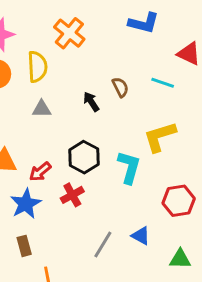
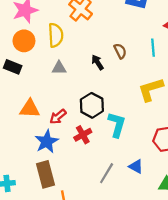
cyan line: (163, 83) -> (153, 48), turned 66
cyan L-shape: (129, 167) -> (117, 125), moved
brown rectangle: (24, 246) -> (45, 174), size x1.6

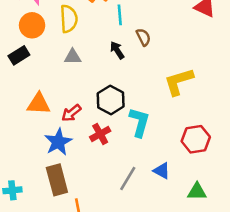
cyan line: (153, 48) -> (120, 15), moved
black rectangle: (13, 67) -> (19, 55), turned -54

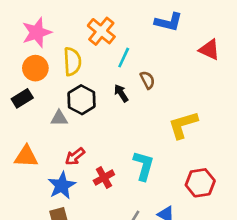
cyan line: (120, 15) -> (124, 58), turned 30
gray triangle: (73, 57) -> (59, 118), moved
black hexagon: (111, 100) -> (82, 100), moved
orange triangle: (39, 104) -> (26, 156), moved

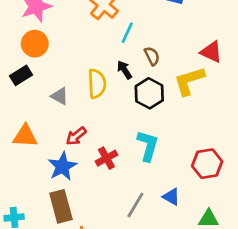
red triangle: (209, 50) -> (211, 52), moved
yellow semicircle: (72, 62) -> (97, 84), moved
black hexagon: (82, 100) -> (149, 93), moved
gray triangle: (59, 118) -> (60, 96), turned 30
yellow L-shape: (183, 125) -> (189, 81), moved

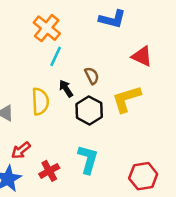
cyan line: (127, 33) -> (56, 56), moved
red triangle: (211, 52) -> (142, 56), moved

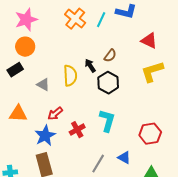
cyan line: (56, 56) -> (101, 20), moved
brown semicircle: (92, 76) -> (110, 56), turned 64
yellow L-shape: (126, 99) -> (152, 72), moved

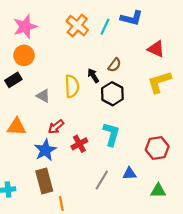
blue triangle: (124, 158) -> (129, 174), turned -32

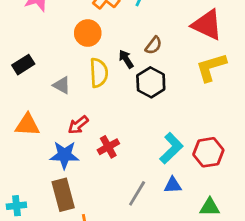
red triangle: (156, 49) -> (207, 25), size x1.4
orange circle: (24, 55) -> (88, 33), moved
cyan L-shape: (111, 134) -> (171, 148), moved, turned 30
blue star: (45, 150) -> (64, 155), turned 30

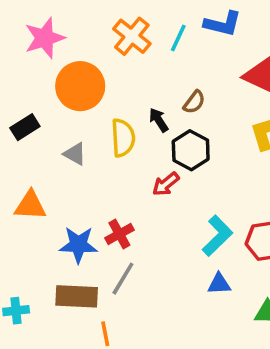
orange circle: (88, 33) -> (80, 86), moved, size x1.4
red arrow: (78, 125) -> (166, 184), moved
red cross: (108, 147) -> (119, 234), moved
gray line: (137, 193) -> (123, 279), moved
brown rectangle: (63, 195) -> (77, 296), turned -72

